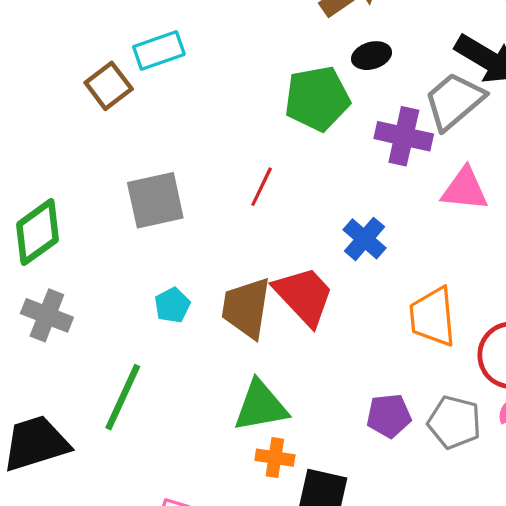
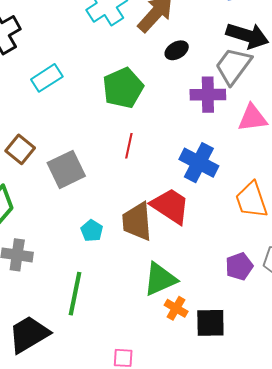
brown square: (109, 86) -> (20, 149), moved
green pentagon: (317, 99) -> (123, 88), moved
blue cross: (365, 239) -> (199, 163), size x1.4
orange cross: (275, 458) -> (176, 308), turned 35

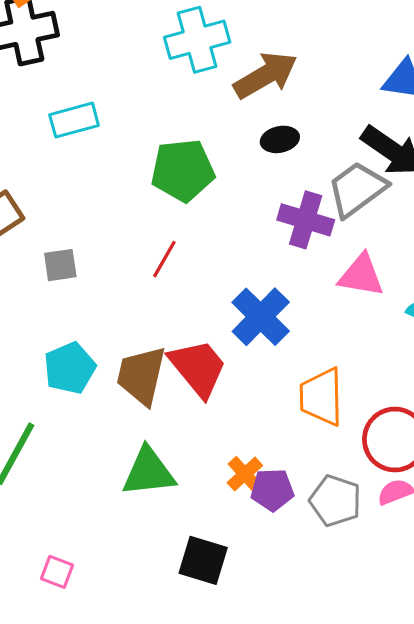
gray square: (66, 169) -> (60, 265), size x0.6
cyan pentagon: (92, 231) -> (70, 368), size x1.5
orange cross: (176, 308) -> (245, 474), moved

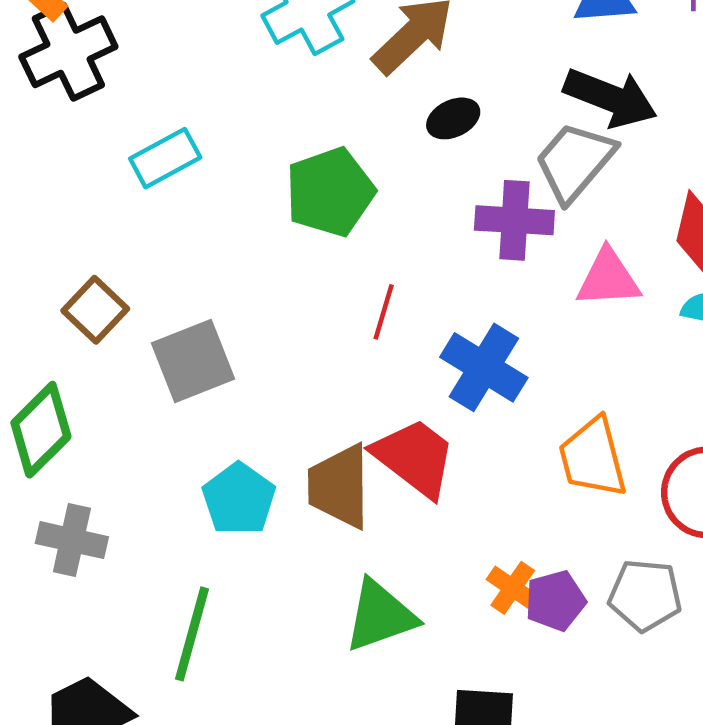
red line: (164, 259) -> (384, 312), moved
gray square: (60, 265) -> (193, 361), size x1.6

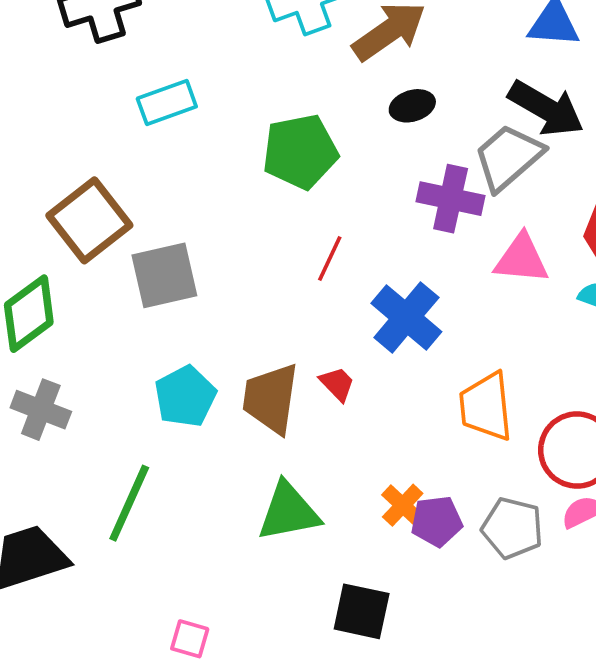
brown square: (95, 310) -> (89, 220), size x1.5
red trapezoid: (415, 457) -> (337, 384), size x0.5

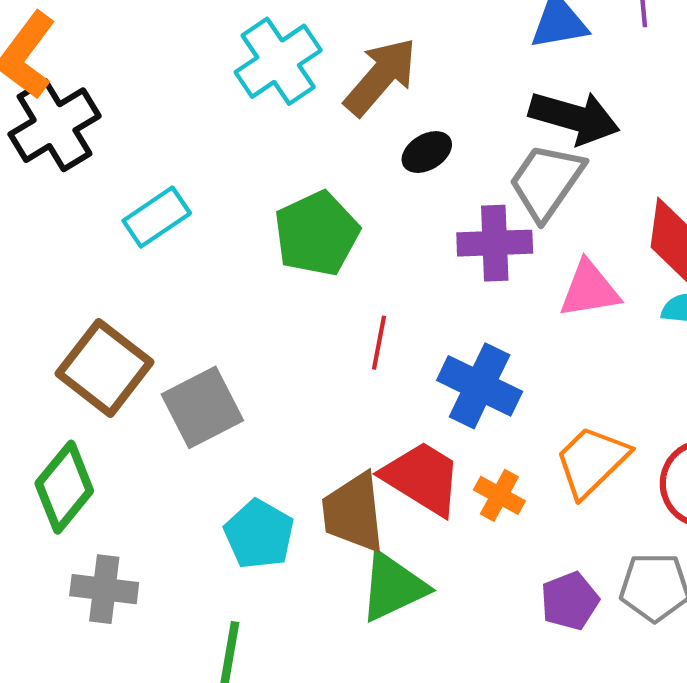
red trapezoid: (337, 384) -> (422, 478), size x2.0
orange trapezoid: (486, 407) -> (592, 461), turned 66
orange cross: (403, 505) -> (499, 495), moved
green triangle: (289, 512) -> (393, 587), moved

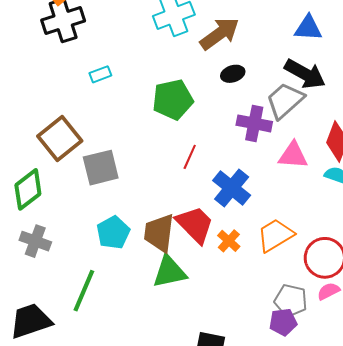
cyan rectangle: (157, 217) -> (100, 74), size x0.7
purple pentagon: (570, 601) -> (283, 322), moved

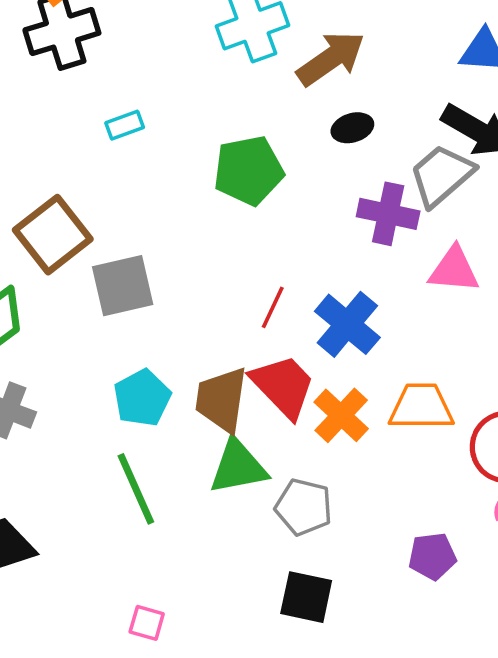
red line: (190, 157) -> (273, 307), moved
orange trapezoid: (275, 235) -> (421, 407), turned 30
orange cross: (229, 241) -> (341, 415), size x1.4
green line: (84, 291) -> (136, 489), moved, turned -48
gray pentagon: (291, 300) -> (304, 507), moved

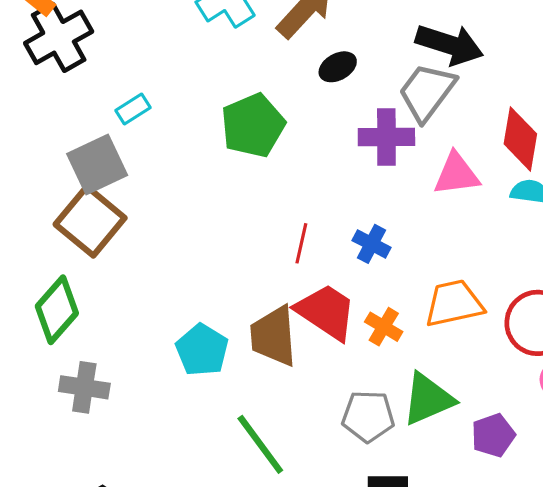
gray square: (123, 286) -> (97, 164), moved
blue cross: (347, 324) -> (372, 244), size x0.6
orange cross: (341, 415) -> (384, 327), size x0.7
green triangle: (238, 467) -> (428, 399), moved
green line: (136, 489) -> (260, 444), moved

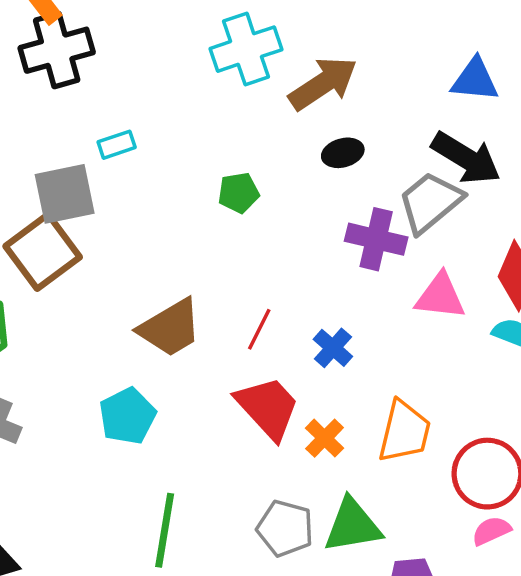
green pentagon: (253, 125) -> (239, 193), size x0.6
orange trapezoid: (454, 303) -> (404, 432), turned 102
brown trapezoid: (274, 336) -> (170, 328), moved, turned -130
green line: (260, 444) -> (165, 530), turned 32

